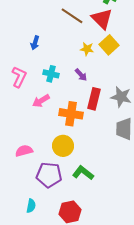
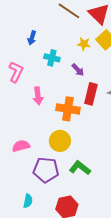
cyan cross: (51, 74) -> (52, 58), moved
pink arrow: (41, 101) -> (38, 96), turned -66

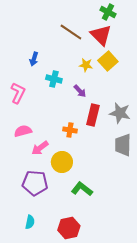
pink arrow: (38, 96) -> (40, 148), moved, turned 60
orange cross: (68, 109) -> (70, 130), size x0.6
pink semicircle: (21, 146) -> (23, 131), moved
purple pentagon: (46, 170) -> (35, 183), moved

